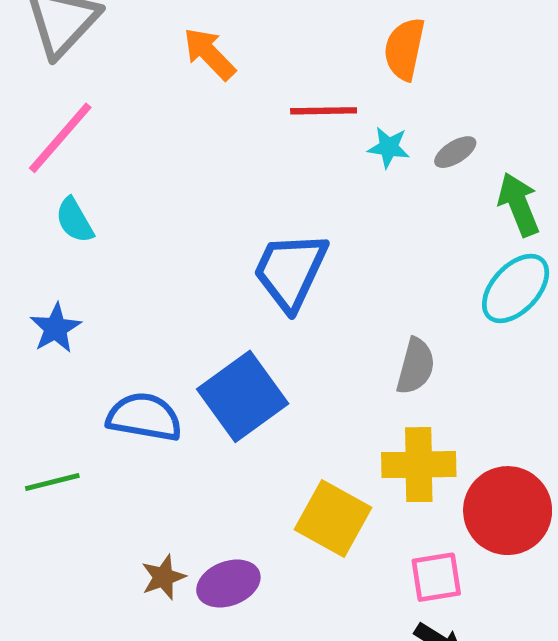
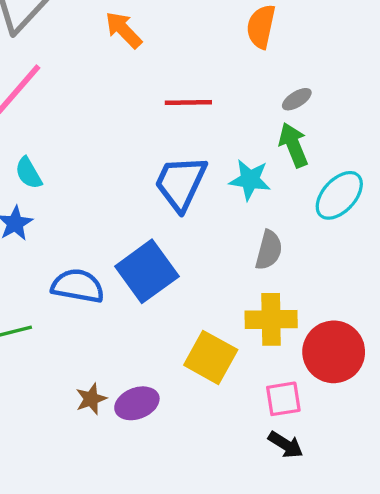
red line: (324, 111) -> (188, 103), moved
cyan star: (389, 147) -> (250, 180), moved, size x1.4
green arrow: (519, 204) -> (293, 145), moved
cyan semicircle: (75, 220) -> (28, 173), moved

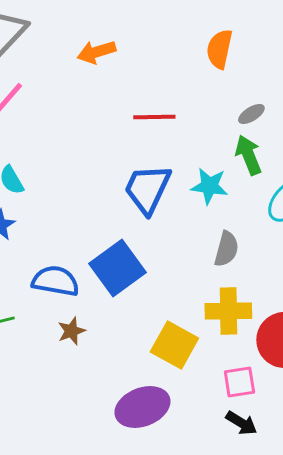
orange arrow: (124, 30) -> (96, 52), turned -63
brown star: (91, 399) -> (71, 331), moved
purple ellipse: (137, 403) -> (142, 407), moved, size x1.4

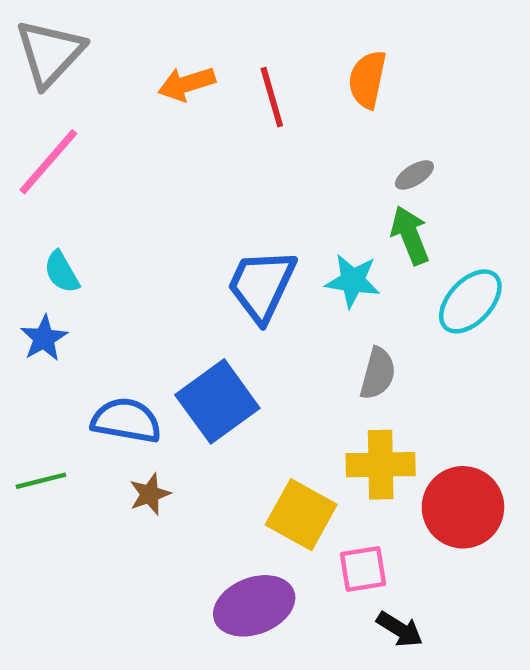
red line: (154, 117) -> (272, 97), moved, turned 75
pink square: (239, 382) -> (363, 569), moved

